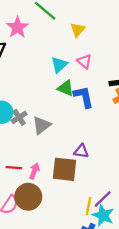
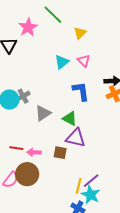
green triangle: (66, 88) -> (70, 118), moved
gray cross: (19, 117) -> (23, 96), moved
purple triangle: (81, 151) -> (76, 138), size x1.5
brown square: (65, 169) -> (60, 153), size x0.6
pink arrow: (34, 171) -> (34, 152), turned -112

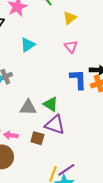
cyan triangle: (62, 62) -> (28, 45), moved
blue L-shape: (81, 91) -> (78, 79), moved
gray triangle: (43, 113) -> (28, 107), moved, turned 30

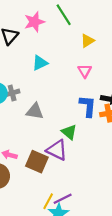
green triangle: (51, 104) -> (69, 132), moved
gray triangle: (28, 107) -> (35, 111), moved
brown square: (37, 138) -> (37, 162), size x1.5

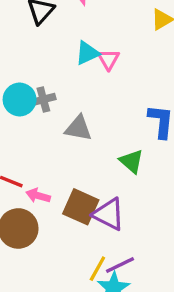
pink triangle: (85, 71) -> (109, 59), moved
purple triangle: (57, 150) -> (109, 214), moved

